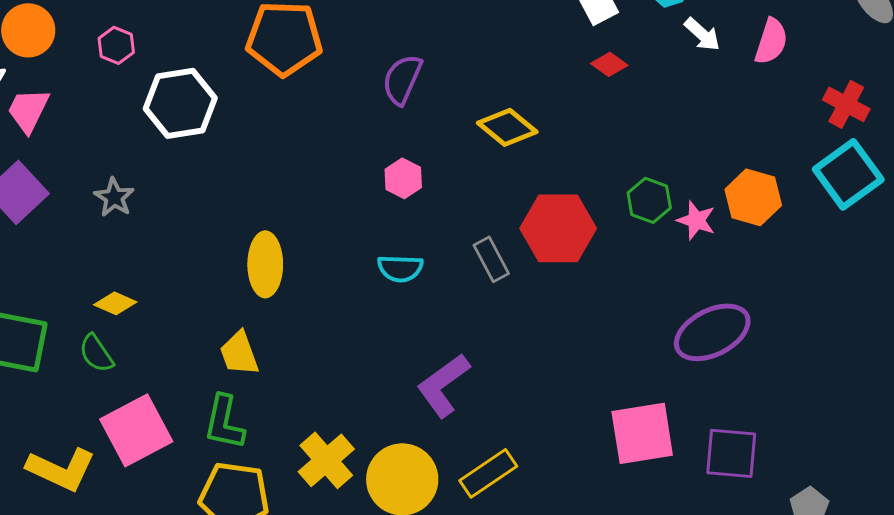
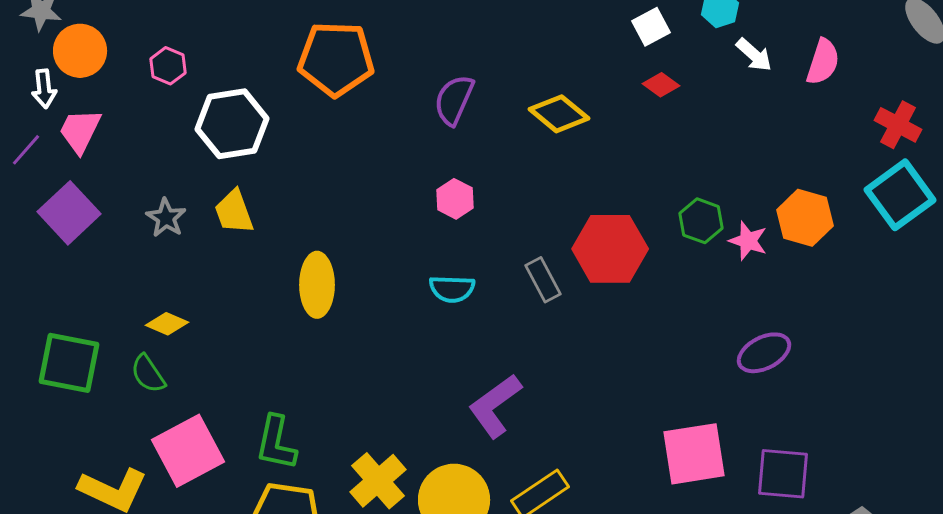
yellow diamond: (507, 127) -> (559, 114), moved
purple ellipse: (712, 332) -> (764, 353), size x0.7
yellow trapezoid: (239, 353) -> (234, 212), moved

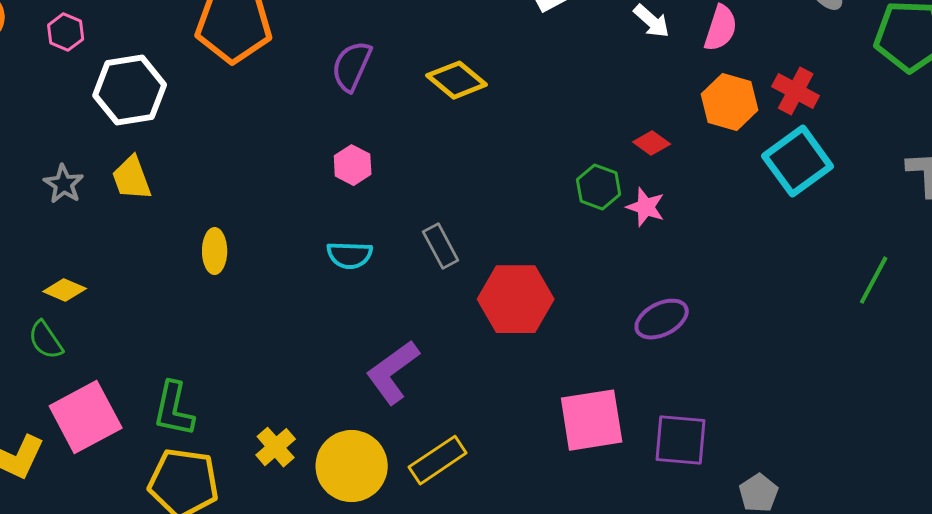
red diamond: (661, 85) -> (652, 143), moved
orange hexagon: (805, 218) -> (730, 102), moved
red hexagon: (610, 249) -> (516, 299), moved
yellow ellipse: (317, 285) -> (215, 251), size x0.7
yellow cross: (378, 481) -> (276, 447), size x0.7

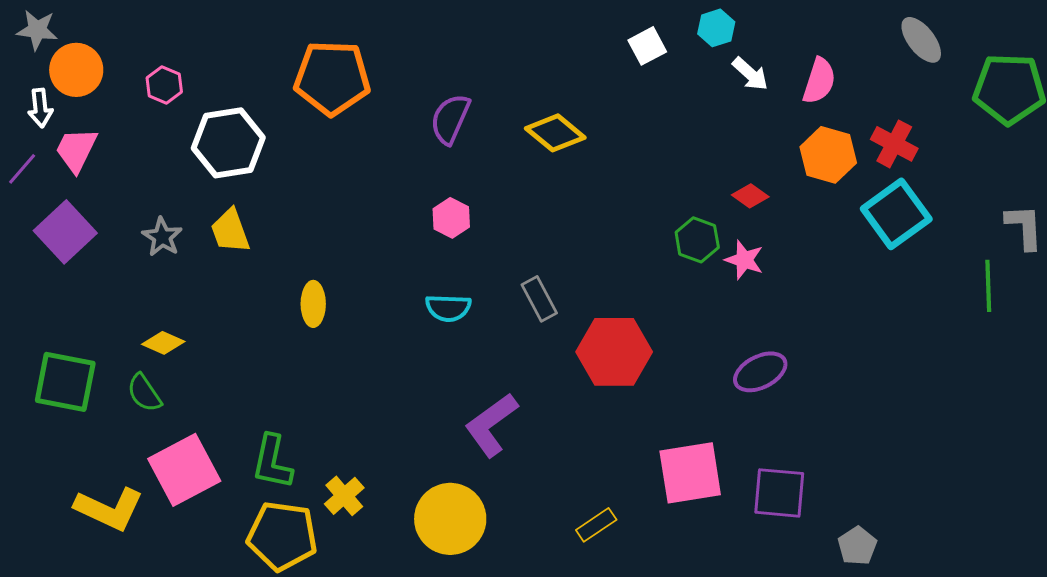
green line: (874, 280) -> (988, 286), moved, turned -30
yellow cross: (276, 447) -> (344, 496), moved
yellow rectangle: (438, 460) -> (596, 525), moved, size x0.7

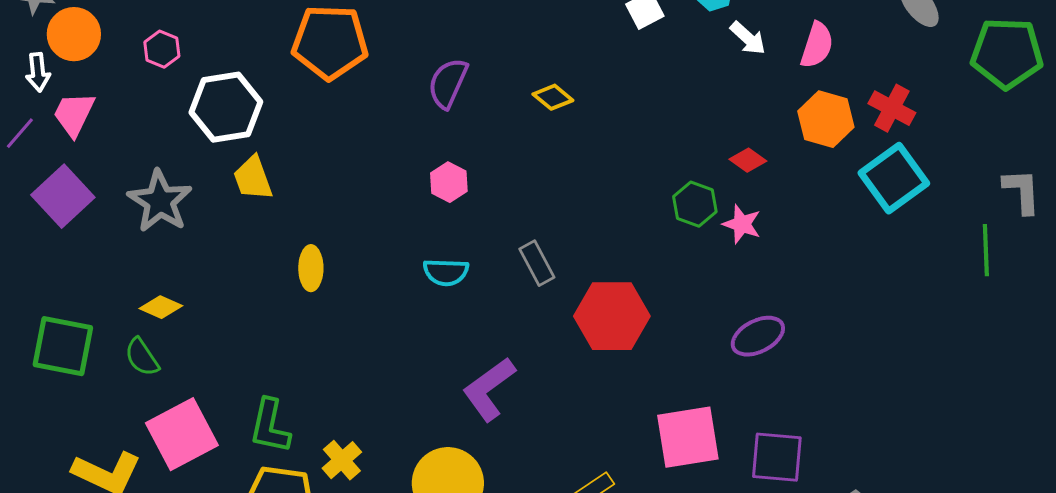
yellow diamond: (555, 133) -> (553, 97), size x0.7
yellow trapezoid: (230, 231) -> (253, 178), moved
gray star: (162, 237) -> (160, 201), size x1.6

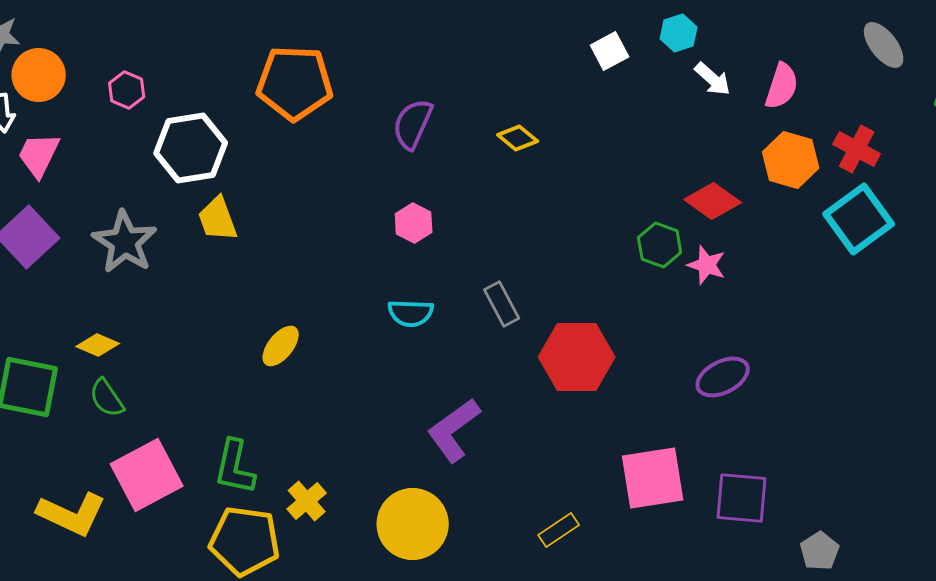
red diamond: (748, 160) -> (713, 201), size x1.5
yellow ellipse: (311, 268) -> (281, 346), moved, turned 39
yellow diamond: (161, 307) -> (98, 345), moved

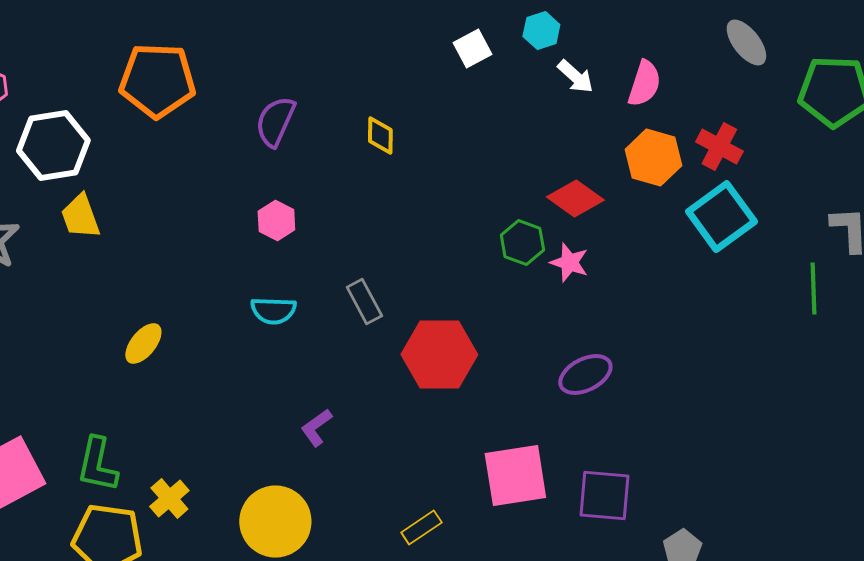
yellow diamond: (518, 138) -> (380, 136), turned 51
purple L-shape: (454, 430) -> (316, 428), size x0.6

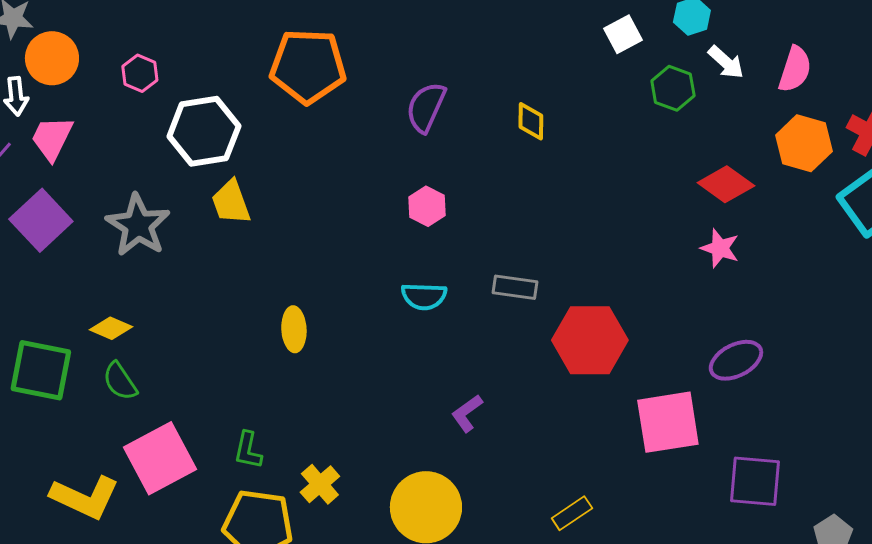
green hexagon: (522, 242) -> (673, 88), moved
gray rectangle: (364, 302) -> (515, 287), turned -54
yellow ellipse: (143, 344) -> (294, 329), turned -42
green L-shape: (97, 464) -> (248, 450), size x0.7
pink square: (515, 476) -> (668, 422), moved

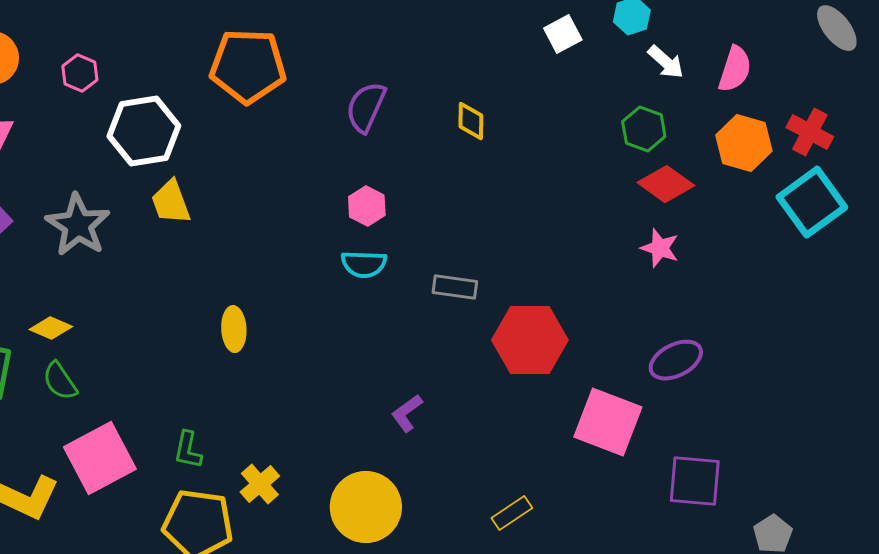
green hexagon: (673, 88) -> (644, 129), moved
cyan semicircle: (424, 296) -> (364, 264), moved
pink square: (668, 422) -> (608, 422), turned 30

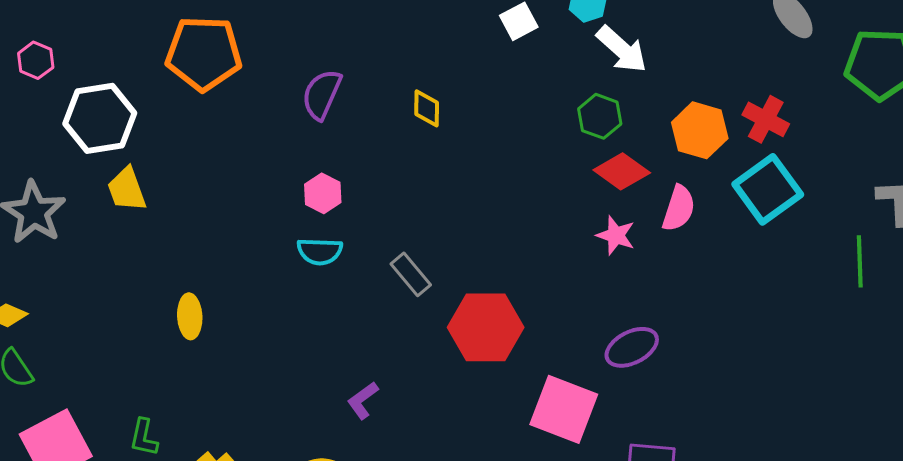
white arrow: (666, 62) -> (622, 49), size x1.4
pink semicircle: (735, 69) -> (679, 208), moved
gray rectangle: (455, 287) -> (411, 274), turned 42

